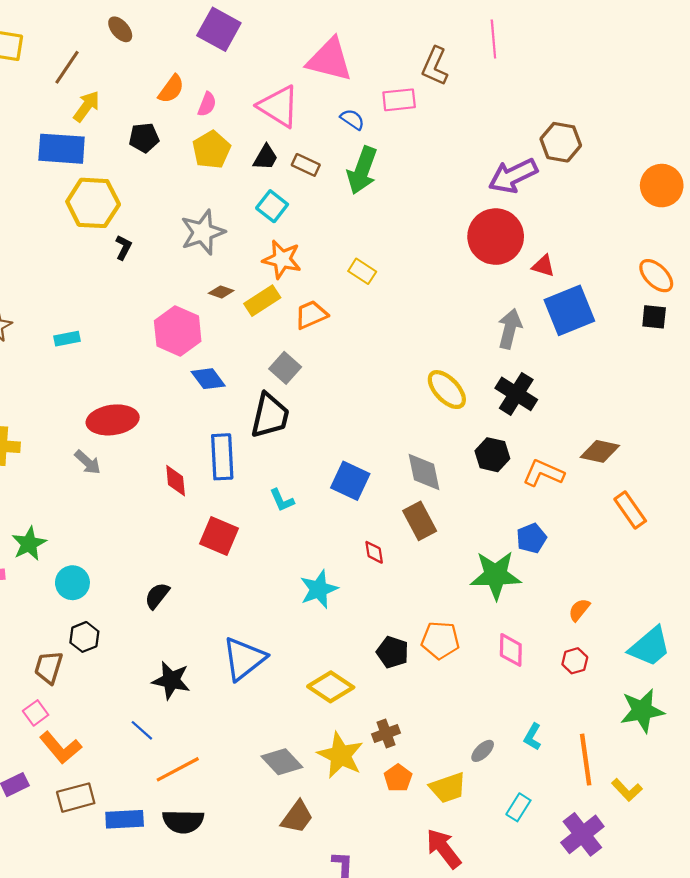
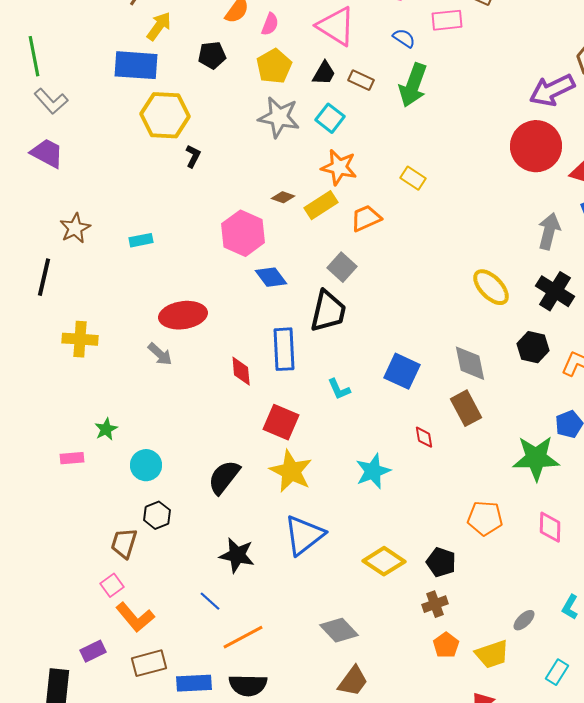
gray star: (203, 232) -> (279, 117), moved, turned 30
green star: (29, 544) -> (106, 429), size x0.7
black semicircle: (157, 596) -> (224, 477), size x1.4
black pentagon: (393, 652) -> (441, 562), moved
yellow star: (340, 755) -> (291, 471), moved

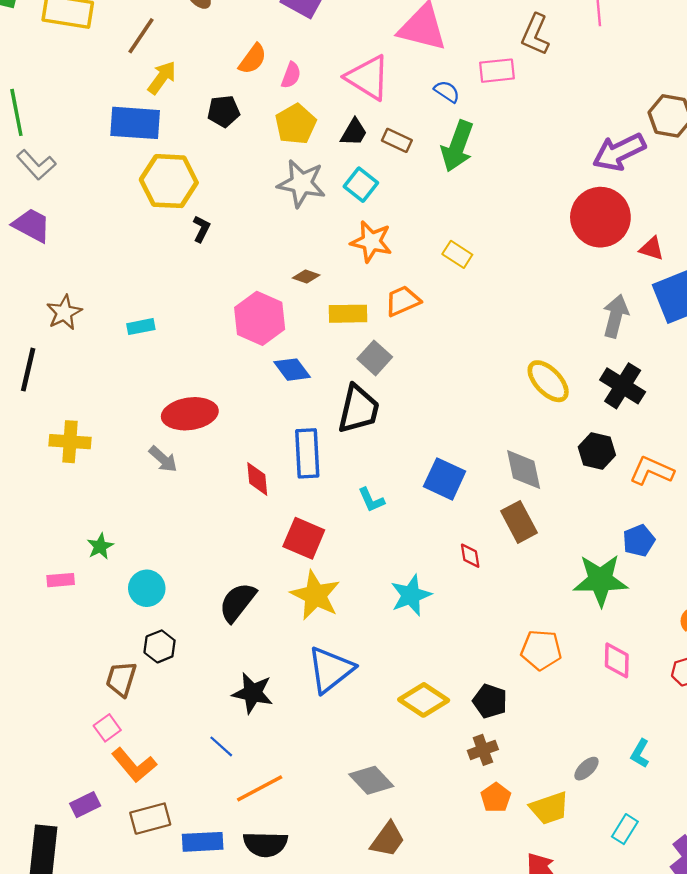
yellow rectangle: (321, 205) -> (348, 314), moved, turned 32

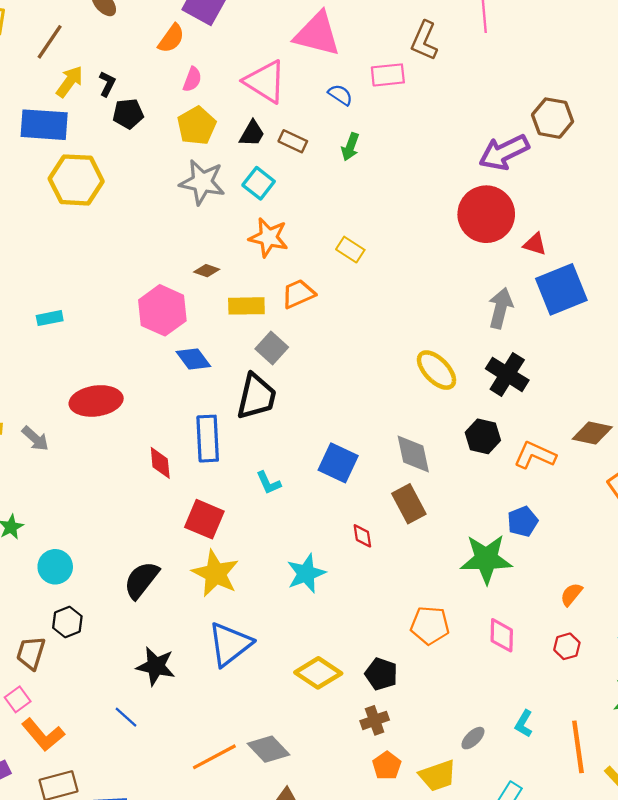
orange semicircle: (253, 59) -> (171, 38), moved
green arrow: (457, 146) -> (350, 147), size x0.6
black L-shape: (201, 229) -> (107, 84), moved
gray arrow: (163, 459) -> (35, 439), moved
orange line: (260, 788) -> (214, 757), moved

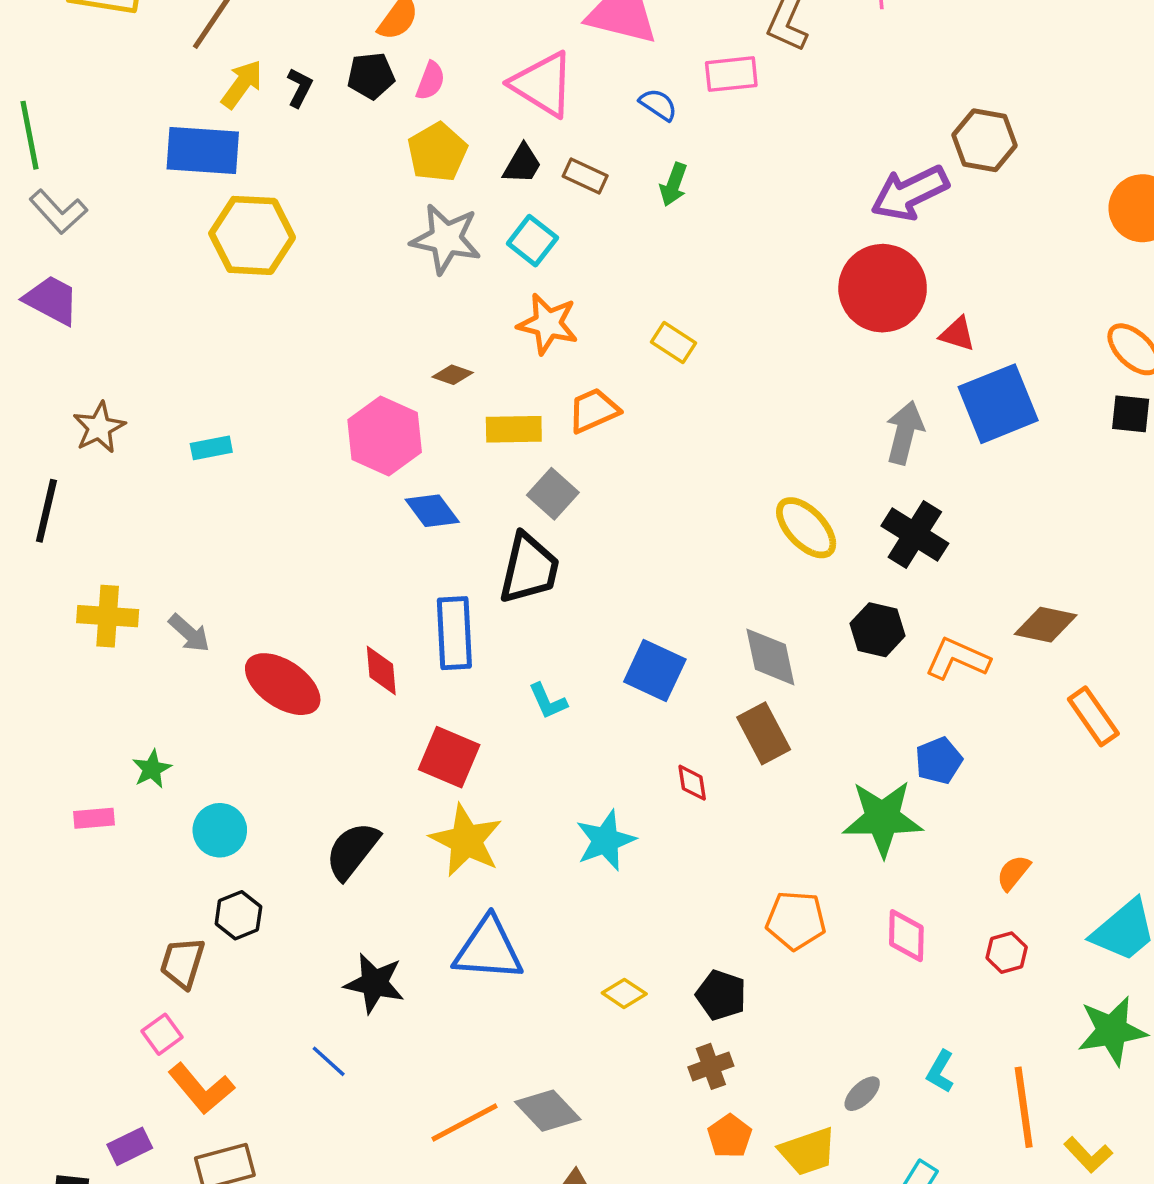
black pentagon: (128, 114) -> (371, 76), moved
red ellipse: (96, 401) -> (283, 684), moved, turned 42
blue triangle: (230, 644) -> (488, 949), turned 42
yellow diamond: (318, 673) -> (624, 993), size x0.6

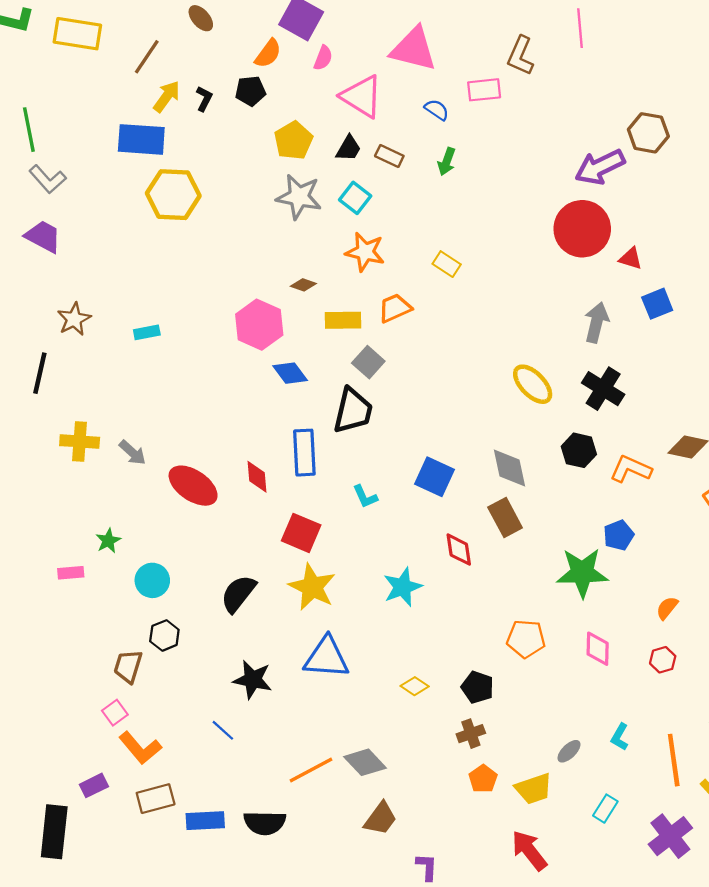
pink semicircle: (431, 81) -> (323, 58), moved
blue square: (998, 404) -> (657, 304), size x0.6
red diamond: (692, 783) -> (459, 550), size x1.4

